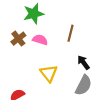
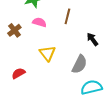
brown cross: (18, 39) -> (14, 30), moved
black arrow: (83, 62) -> (92, 39), moved

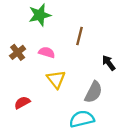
pink semicircle: (39, 22) -> (47, 52), moved
cyan semicircle: (91, 87) -> (82, 119), moved

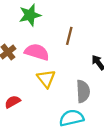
pink semicircle: (47, 52) -> (37, 52), size x1.5
gray semicircle: (93, 92) -> (83, 91), turned -30

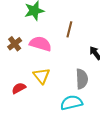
yellow triangle: (46, 79) -> (41, 76), moved

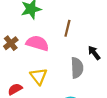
gray semicircle: (82, 79) -> (77, 68), moved

